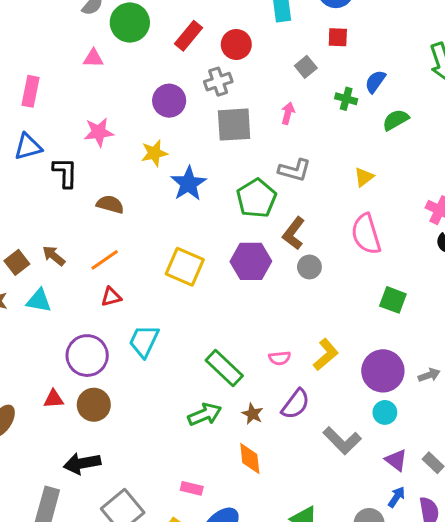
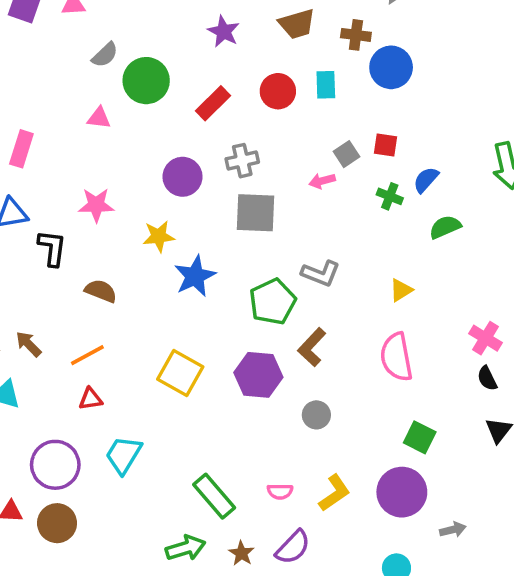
red square: (338, 37) -> (386, 145), moved
red circle: (236, 44) -> (278, 91), moved
pink arrow: (288, 113) -> (322, 181), moved, turned -125
gray circle: (309, 267) -> (316, 415), moved
purple circle: (383, 371) -> (402, 492), moved

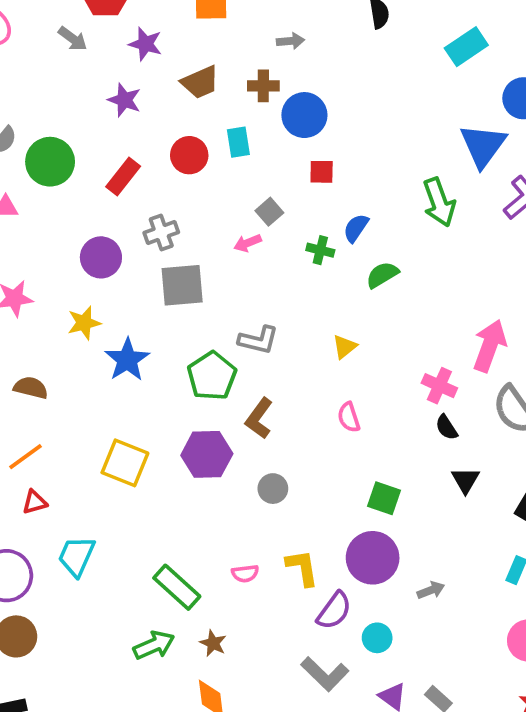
red square: (386, 145) -> (322, 172), moved
pink semicircle: (396, 357) -> (349, 417), size x0.6
yellow L-shape: (334, 493) -> (302, 568), turned -57
purple semicircle: (293, 547) -> (334, 611), moved

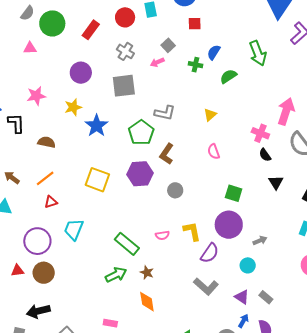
green arrow: (439, 202) -> (258, 53), moved
gray cross: (161, 232) -> (125, 51), moved, turned -36
cyan circle: (377, 638) -> (248, 265), moved

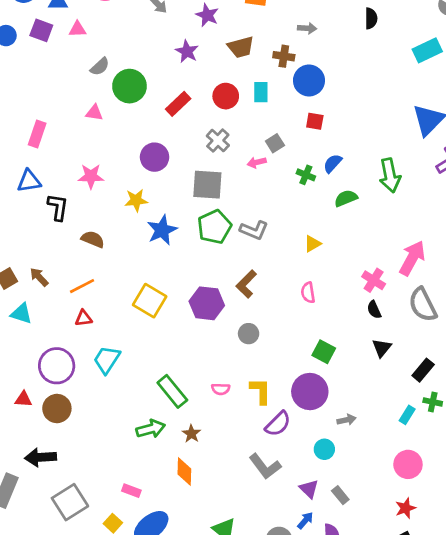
green pentagon: (141, 133) -> (214, 227), moved

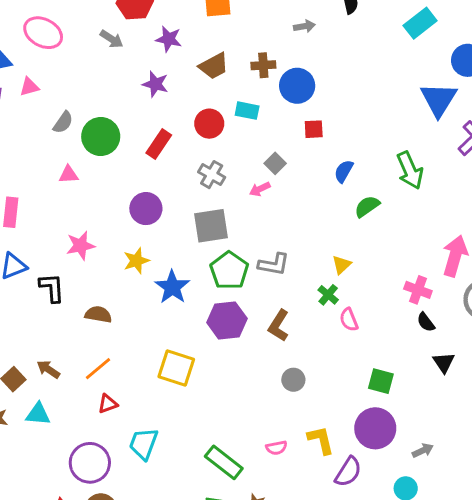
gray arrow: (307, 28) -> (304, 26), moved
cyan rectangle: (261, 92) -> (247, 111), turned -66
green cross: (306, 175) -> (328, 295), moved, turned 30
purple hexagon: (207, 303) -> (227, 320), moved

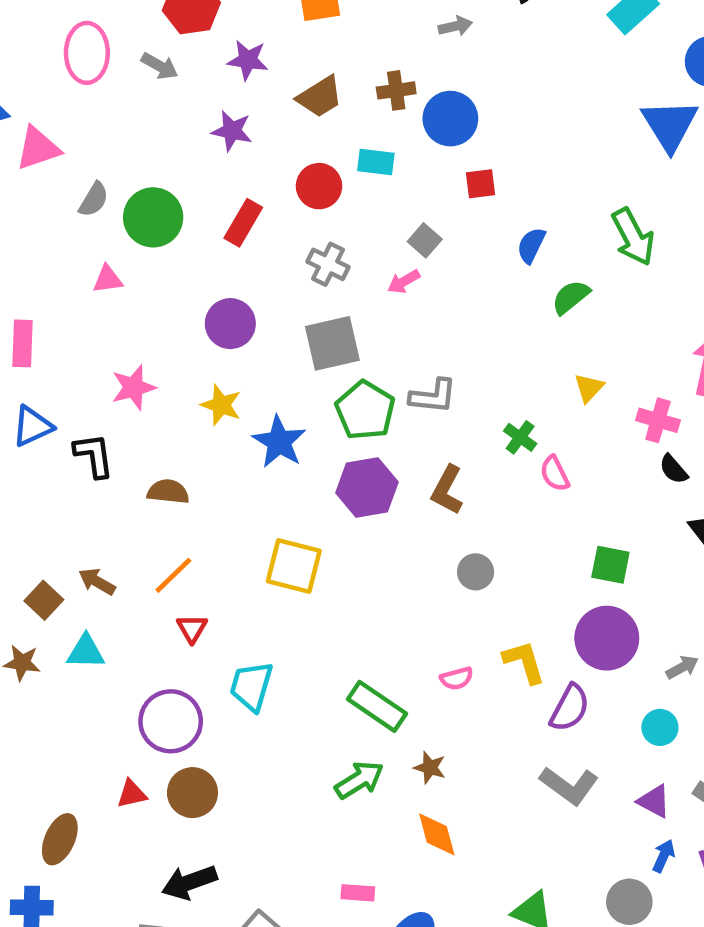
pink ellipse: (43, 33) -> (87, 53), moved, turned 66
pink triangle: (29, 87) -> (38, 148), size x1.5
yellow star: (136, 261) -> (221, 405), turned -30
yellow triangle: (342, 265) -> (589, 388), moved
red triangle: (108, 404) -> (192, 628), turned -36

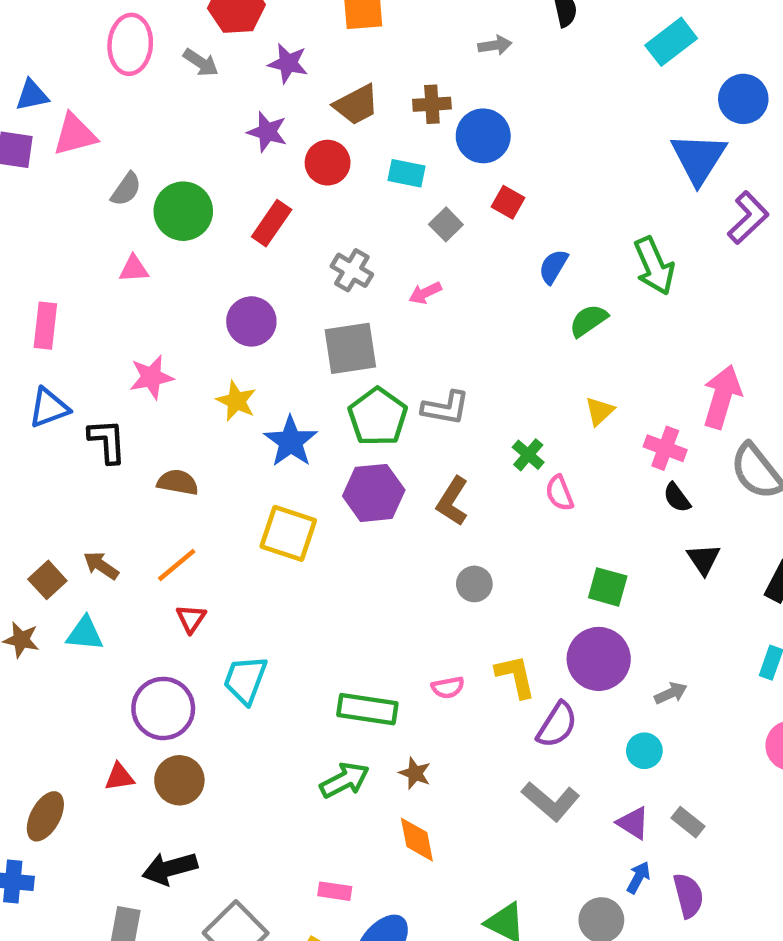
red square: (481, 184) -> (508, 202), turned 32
red circle: (319, 186) -> (328, 163), moved
gray square: (425, 240) -> (446, 224), moved
yellow square: (294, 566) -> (288, 533), moved
green rectangle: (377, 706) -> (367, 709), turned -30

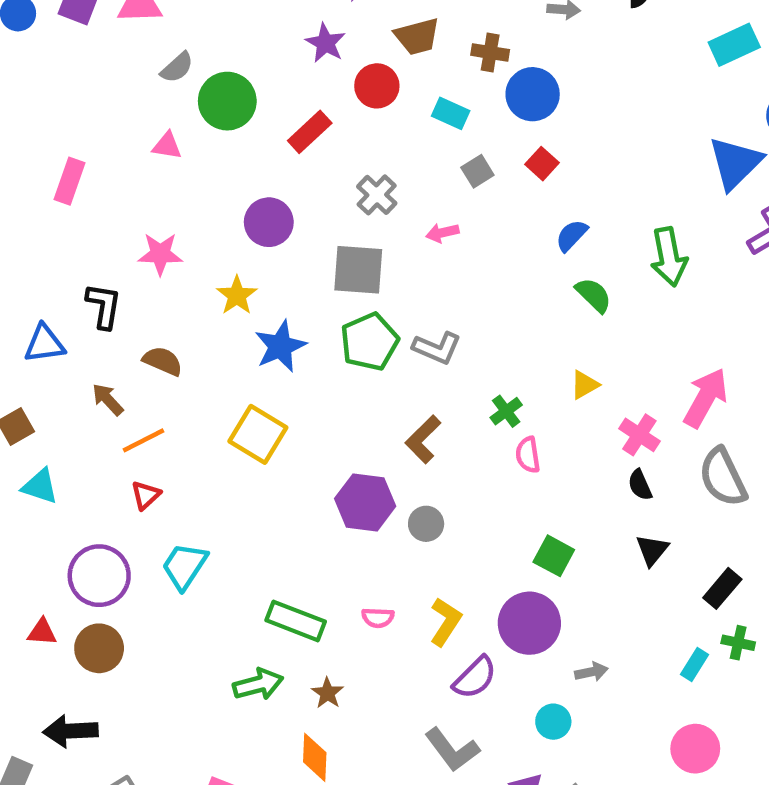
green semicircle: (588, 320) -> (594, 295), turned 66
blue triangle: (49, 408) -> (44, 344), moved
purple hexagon: (374, 493) -> (365, 502), moved
brown arrow: (101, 566) -> (108, 400), moved
yellow L-shape: (516, 676) -> (445, 622), turned 33

